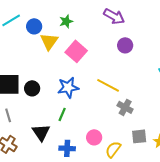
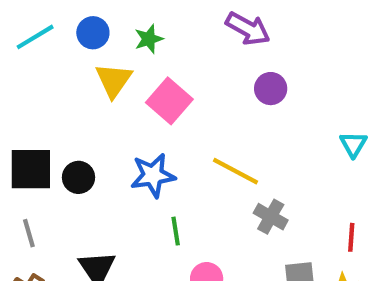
blue circle: (34, 26) -> (93, 33), moved
green line: (62, 114) -> (176, 231), moved, turned -32

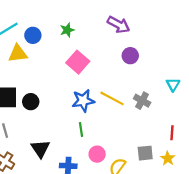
blue circle: (93, 33) -> (33, 35), moved
yellow triangle: (114, 80) -> (18, 54), moved, turned 48
blue star: (153, 175) -> (83, 101), moved
gray cross: (271, 217) -> (142, 101), moved

